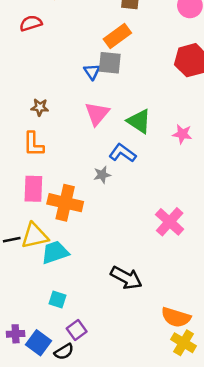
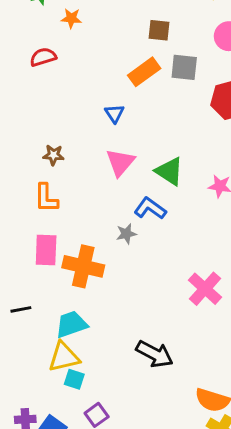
gray square: (110, 63) -> (184, 67), moved
yellow triangle: (35, 236) -> (64, 357), moved

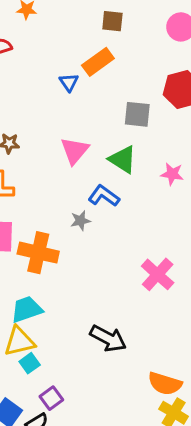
gray square: (184, 67) -> (137, 114), moved
blue triangle: (114, 113) -> (69, 82), moved
cyan square: (74, 379) -> (30, 363), turned 36

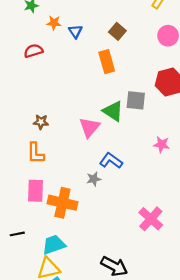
brown square: (112, 21) -> (117, 31), turned 35
orange rectangle: (98, 62) -> (107, 62), turned -70
blue triangle: (69, 82) -> (75, 31), moved
green triangle: (123, 159) -> (113, 111), moved

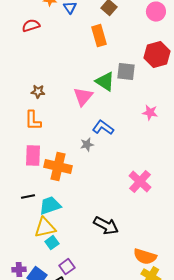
black line: (17, 234) -> (28, 197), moved

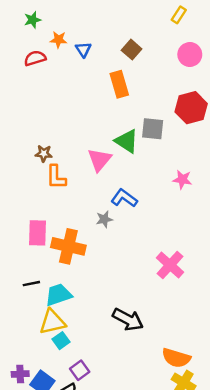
red semicircle: (31, 26) -> (35, 58), moved
orange L-shape: (33, 121) -> (56, 177), moved

